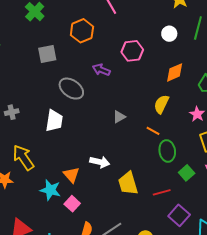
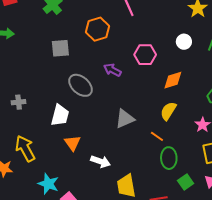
orange diamond: (175, 72) -> (173, 80), moved
gray triangle: (119, 117) -> (125, 119), size x1.5
orange triangle: (71, 175) -> (72, 143), moved

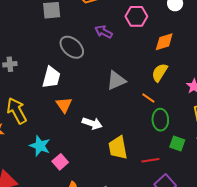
green square: (186, 182) -> (177, 144), turned -35

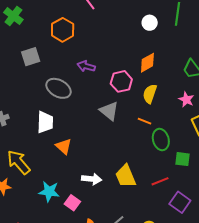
pink hexagon: (136, 16) -> (121, 81), moved
gray triangle: (116, 80) -> (109, 111), turned -45
white arrow: (92, 123) -> (92, 179), moved

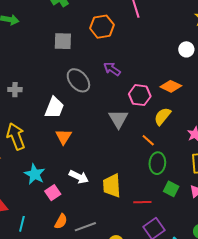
orange diamond: (147, 63) -> (171, 86), turned 35

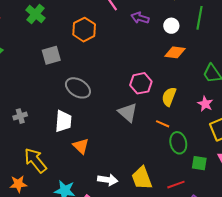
purple arrow: (112, 69) -> (140, 18), moved
orange diamond: (171, 86) -> (175, 52), moved

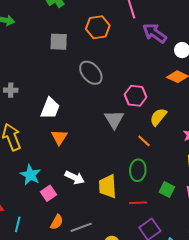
purple arrow: (140, 18) -> (155, 33), size x1.4
gray ellipse: (78, 88) -> (91, 73), moved
green ellipse: (178, 143) -> (138, 170), moved

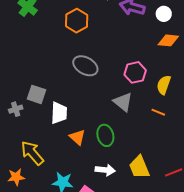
gray square: (59, 42) -> (36, 94), moved, turned 36
green ellipse: (138, 170) -> (105, 135), moved

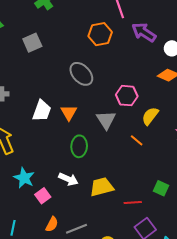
orange hexagon: (77, 21) -> (100, 34), moved
gray square: (36, 94) -> (32, 43), moved, turned 30
orange triangle: (77, 137) -> (69, 113), moved
yellow trapezoid: (139, 167) -> (102, 187), turned 80

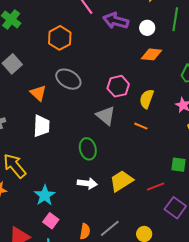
orange hexagon: (100, 34) -> (60, 38), moved
orange triangle: (69, 113) -> (38, 93), moved
cyan star: (24, 178) -> (45, 195), turned 30
pink square: (43, 196) -> (51, 221), moved

